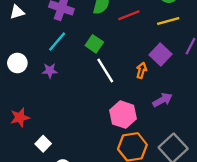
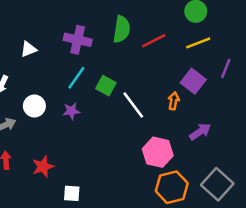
green square: (94, 44) -> (106, 86), moved
white square: (43, 144) -> (72, 193), turned -35

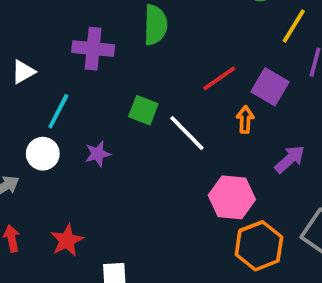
red line: (154, 41) -> (219, 78), moved
yellow line: (198, 43) -> (294, 26), moved, turned -30
cyan line: (76, 78) -> (58, 111), moved

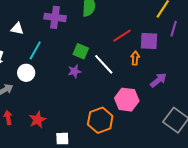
white triangle: (23, 72) -> (17, 29), turned 40
purple square: (270, 87) -> (149, 41), turned -30
purple star: (98, 154) -> (74, 71), moved
orange hexagon: (259, 246) -> (100, 120), moved

